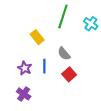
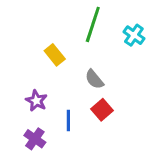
blue line: (44, 66) -> (68, 120), moved

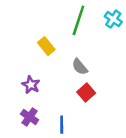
cyan cross: (134, 35) -> (113, 19), moved
blue line: (68, 120) -> (62, 125), moved

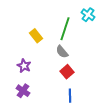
green line: (78, 20) -> (65, 29), moved
blue line: (62, 125) -> (70, 96), moved

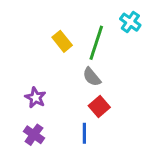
yellow rectangle: (36, 36) -> (62, 41), moved
blue line: (70, 96) -> (84, 133), moved

